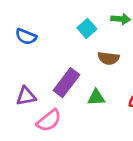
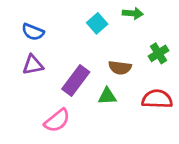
brown semicircle: (108, 58) -> (120, 68), moved
purple triangle: (26, 96) -> (33, 65), moved

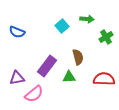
green cross: (159, 53) -> (106, 37), moved
purple triangle: (33, 65) -> (17, 78), moved
brown semicircle: (120, 68) -> (78, 57), turned -112

